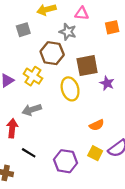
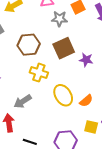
gray star: (68, 32) -> (59, 19), moved
yellow cross: (33, 76) -> (39, 73), moved
yellow ellipse: (70, 89) -> (63, 95), moved

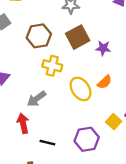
orange semicircle: (86, 101) -> (105, 82), moved
yellow square: (91, 127) -> (114, 122), turned 32

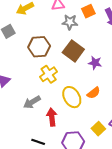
brown square: (78, 37) -> (73, 51), turned -30
yellow cross: (52, 66) -> (49, 74), turned 36
red arrow: (23, 123) -> (52, 117), moved

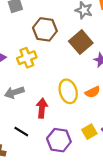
yellow cross: (49, 74) -> (27, 58), moved
gray arrow: (32, 102) -> (14, 92), moved

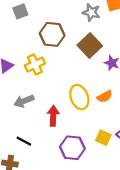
black line: (21, 132) -> (24, 141), moved
yellow square: (89, 132) -> (103, 138), turned -32

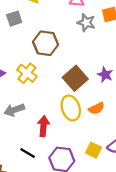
brown square: (90, 46) -> (75, 78), moved
yellow cross: (35, 64) -> (27, 73), turned -30
black line: (24, 141) -> (28, 153), moved

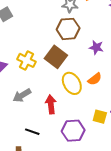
brown hexagon: (46, 43) -> (68, 29), moved
brown square: (75, 78) -> (56, 57), moved
black line: (28, 153) -> (32, 132), moved

